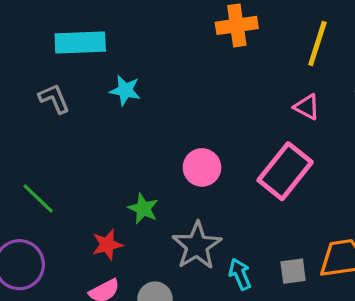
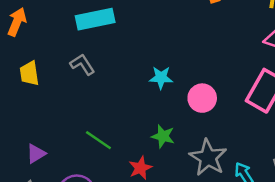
cyan star: (125, 90) -> (161, 78), moved
green line: (38, 199) -> (98, 140), moved

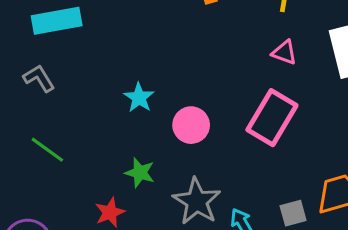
cyan star: (161, 78) -> (139, 98), turned 30
green line: (98, 140) -> (47, 150), moved

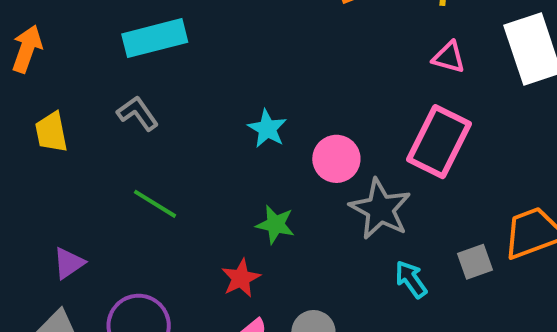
gray star: (197, 201) -> (380, 209), moved

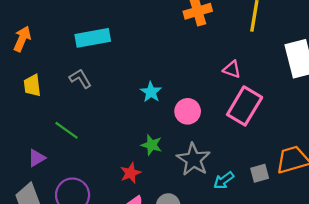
pink triangle: (449, 57) -> (232, 69), moved
green line: (155, 204) -> (67, 130), moved
gray star: (380, 209) -> (193, 159), moved
cyan arrow: (411, 279) -> (224, 180), turned -95

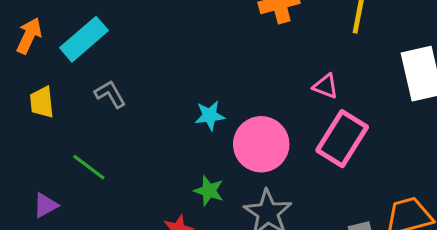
cyan rectangle: (93, 38) -> (84, 39), moved, turned -32
cyan star: (151, 92) -> (210, 116), turned 30
pink circle: (188, 111) -> (261, 144), size x1.5

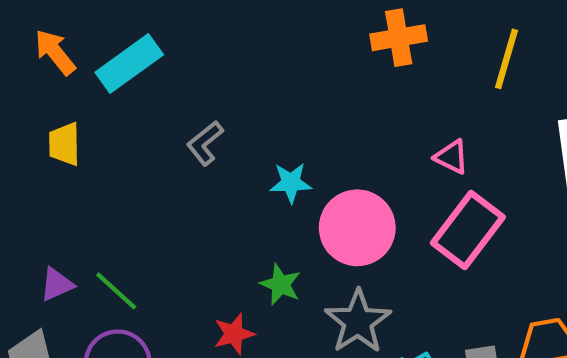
orange arrow: (29, 36) -> (55, 52), turned -69
gray L-shape: (110, 94) -> (205, 143), moved, turned -104
green line: (89, 167) -> (116, 291), moved

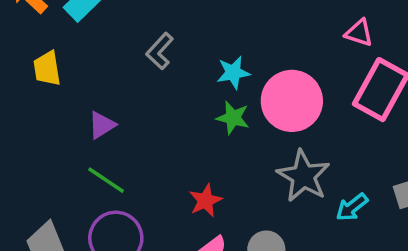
purple triangle: (57, 284) -> (102, 125), moved
green star: (280, 284) -> (233, 118), moved

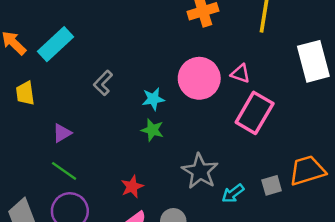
pink circle: (292, 101) -> (199, 78), moved

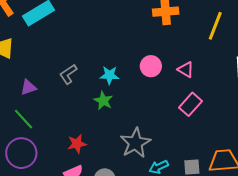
pink circle: (199, 78) -> (151, 66), size x0.6
gray L-shape: (103, 83) -> (68, 74), moved
pink rectangle: (255, 113) -> (191, 104), size x0.7

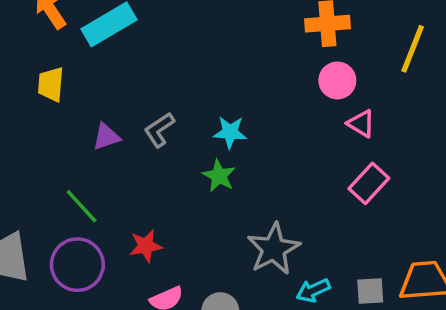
pink circle: (151, 66) -> (337, 80), moved
purple triangle: (28, 87) -> (106, 137), moved
red star: (77, 144) -> (146, 246), moved

